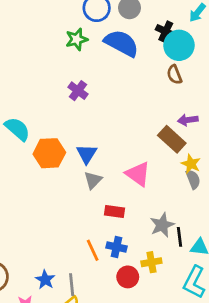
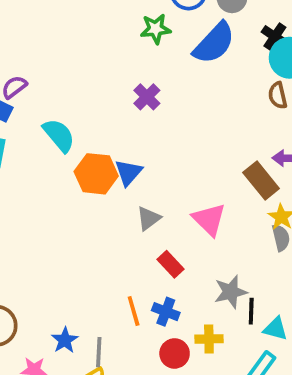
blue semicircle: (121, 43) -> (214, 43), turned 96
blue triangle: (87, 154) -> (128, 172), moved
red rectangle: (114, 212) -> (170, 264), turned 30

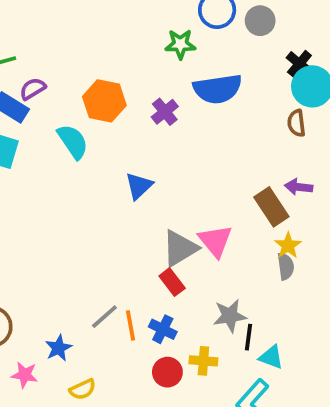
blue semicircle: (214, 43) -> (218, 89), moved, turned 33
orange hexagon: (96, 174) -> (104, 101), moved
gray triangle: (148, 218) -> (180, 248), moved, size x1.5
gray line: (99, 352) -> (104, 317), moved, turned 40

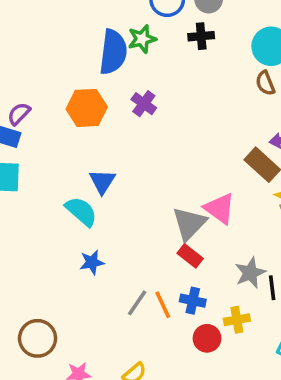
black cross: (299, 64) -> (201, 36), moved, turned -30
blue semicircle: (218, 89) -> (113, 52), moved, turned -60
cyan semicircle: (73, 142) -> (81, 211), moved
blue triangle: (139, 186) -> (102, 182), moved
blue star: (58, 348) -> (92, 262), moved, turned 30

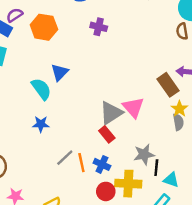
purple cross: (144, 104) -> (99, 27), turned -35
orange hexagon: (87, 108) -> (44, 27), moved
yellow cross: (237, 320) -> (128, 184), size x1.5

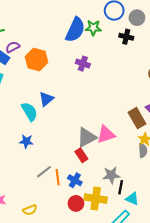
pink triangle: (133, 107) -> (106, 134), turned 48

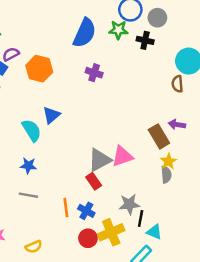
green star: (93, 28) -> (118, 30), moved
gray line: (44, 172) -> (28, 195), moved, turned 49
yellow cross: (96, 199) -> (111, 232), turned -30

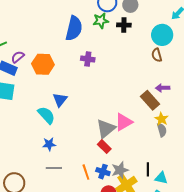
gray star: (129, 204) -> (120, 170), moved

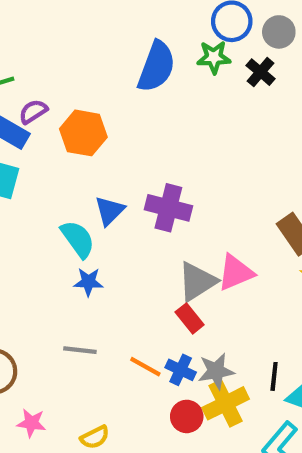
black cross: (124, 25) -> (260, 72), turned 32
purple cross: (88, 59) -> (168, 208), moved, size x1.5
blue star: (49, 144) -> (88, 282), moved
orange line: (86, 172) -> (145, 367), turned -49

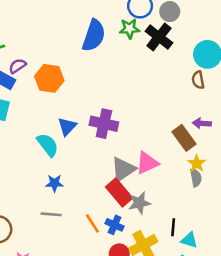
black cross: (260, 72) -> (159, 37), size x1.5
blue star: (88, 282) -> (54, 183), moved
red rectangle: (190, 318) -> (119, 193), size x1.5
orange line: (145, 367) -> (92, 223), turned 30
gray star: (216, 371) -> (139, 203), moved

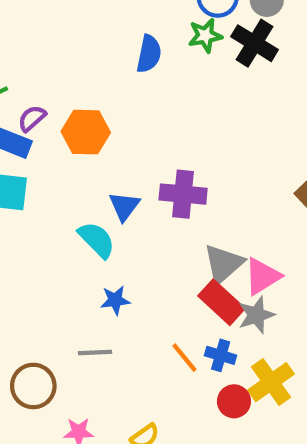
blue semicircle: (94, 36) -> (149, 54), size x0.7
pink triangle: (147, 163) -> (262, 276), moved
gray line: (51, 214) -> (95, 352), moved

